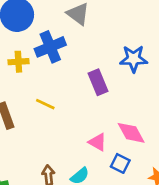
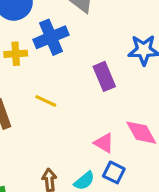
blue square: (120, 163) -> (114, 172), moved

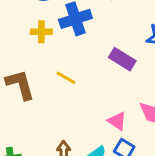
purple rectangle: (104, 76) -> (122, 59), turned -40

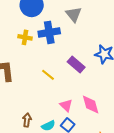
yellow line: (66, 78) -> (48, 75), moved

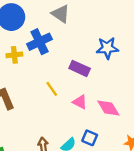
yellow line: (48, 75) -> (52, 89), turned 32
pink triangle: (66, 105) -> (80, 102), moved

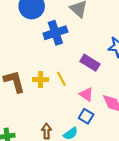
yellow cross: (14, 55) -> (41, 80), moved
blue square: (90, 138) -> (86, 116), moved

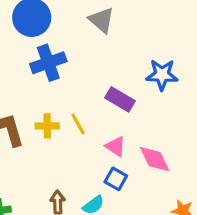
blue cross: (55, 33) -> (48, 63), moved

